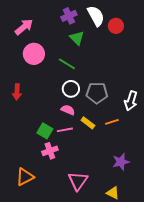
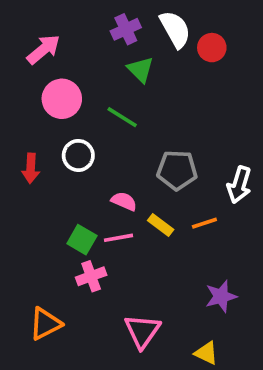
white circle: (71, 89) -> (78, 155), moved

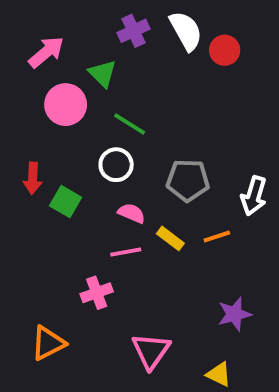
green triangle: (140, 70) -> (102, 74), moved
white circle: (78, 155) -> (116, 165), moved
green square: (82, 240) -> (66, 202), moved

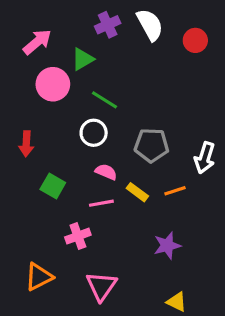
red circle: (225, 50) -> (195, 40), moved
green triangle: (102, 74) -> (83, 59), turned 45
green square: (66, 202) -> (53, 186), moved
purple star: (234, 314) -> (167, 245), moved
pink triangle: (151, 351) -> (101, 286), moved

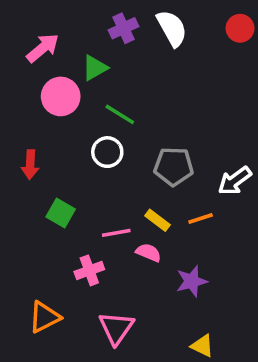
red circle: (195, 40) -> (240, 28), moved
white arrow: (205, 158) -> (235, 181), turned 36
pink semicircle: (106, 172) -> (149, 253), moved

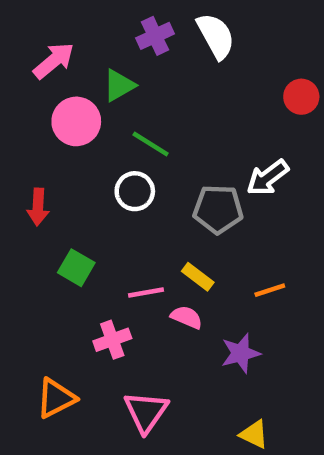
red circle: (240, 28) -> (301, 97), moved
white arrow: (235, 181) -> (268, 178), moved
orange line: (201, 218) -> (270, 290), moved

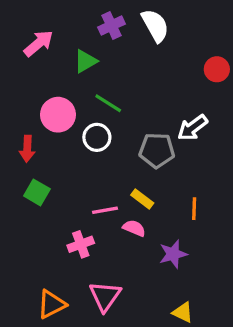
pink circle: (76, 121) -> (58, 115), moved
green square: (76, 268) -> (37, 192), moved
orange line: (270, 290) -> (194, 209), turned -70
orange triangle: (56, 398) -> (52, 304), moved

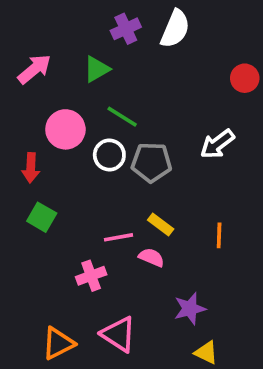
white semicircle: (155, 26) -> (175, 29), turned 52
pink arrow: (39, 43) -> (34, 69), moved
gray pentagon: (157, 150) -> (151, 162), moved
purple star: (173, 254) -> (190, 309), moved
pink triangle: (105, 296) -> (119, 334), turned -32

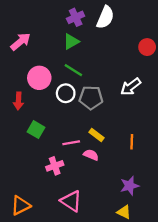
green triangle: (97, 69) -> (71, 42), moved
green square: (42, 217) -> (36, 130), moved
purple star: (190, 309) -> (130, 186), moved
orange triangle: (58, 343) -> (21, 205), moved

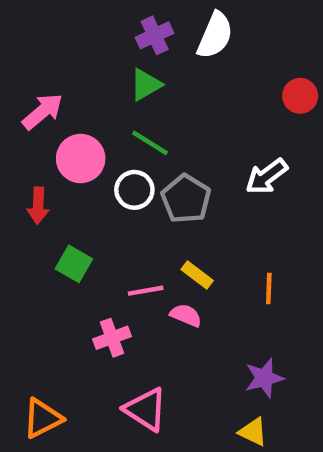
pink arrow: (21, 42) -> (43, 111), moved
gray pentagon: (91, 98) -> (186, 199), turned 30

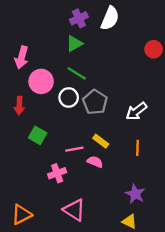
pink arrow: (43, 111) -> (22, 57), turned 145
white arrow: (267, 176) -> (136, 111), moved
purple star: (264, 378) -> (135, 194), turned -30

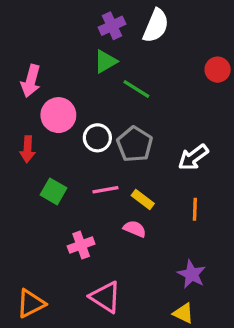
green line: (77, 73) -> (136, 89), moved
pink line: (74, 149) -> (105, 190), moved

